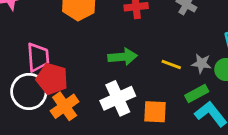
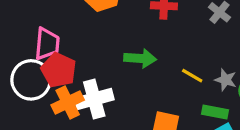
green rectangle: (197, 94) -> (215, 112), turned 30
white cross: (118, 98) -> (94, 99), moved

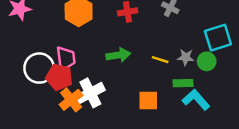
pink trapezoid: (47, 44) -> (66, 58), moved
white circle: (31, 80) -> (39, 68), moved

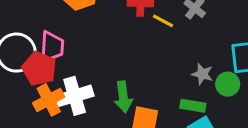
green arrow: (118, 55) -> (123, 97), moved, turned 80
yellow line: (160, 60) -> (163, 21), moved

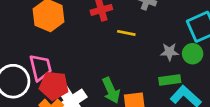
yellow line: (163, 21) -> (126, 33), moved
red pentagon: (39, 69) -> (54, 86), moved

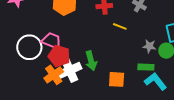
pink trapezoid: (40, 68) -> (51, 41), turned -65
green arrow: (111, 90) -> (91, 61), moved

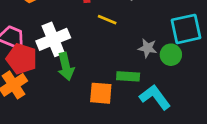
green rectangle: (146, 67) -> (128, 76), moved
white cross: (70, 70) -> (53, 39), moved

